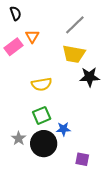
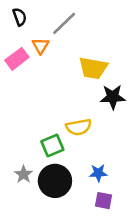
gray line: (75, 25) -> (64, 23), moved
yellow semicircle: (42, 84) -> (79, 127), moved
blue star: (63, 129) -> (98, 173), moved

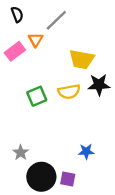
yellow semicircle: (79, 127) -> (69, 92), moved
green square: (52, 145) -> (37, 96), moved
black circle: (55, 181) -> (41, 177), moved
purple square: (104, 201) -> (68, 179), moved

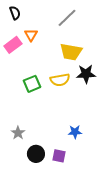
gray line: (56, 20) -> (67, 18), moved
black circle: (41, 177) -> (36, 154), size x0.7

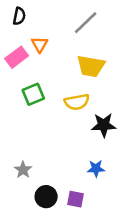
black semicircle: (15, 13) -> (19, 16), turned 32
black star: (86, 74) -> (104, 125), moved
green square: (32, 84) -> (33, 94), moved

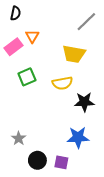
gray line: (86, 23) -> (86, 22), moved
blue star: (96, 168) -> (78, 137), size x1.5

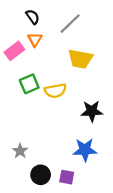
black semicircle: (15, 13) -> (33, 17), moved, turned -48
gray line: (86, 22) -> (70, 24), moved
yellow semicircle: (62, 83) -> (55, 91), moved

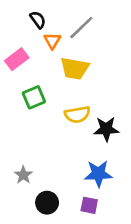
orange triangle: (35, 40) -> (52, 41), moved
yellow trapezoid: (80, 59) -> (75, 68), moved
yellow semicircle: (55, 91) -> (77, 114), moved
purple square: (67, 177) -> (89, 205), moved

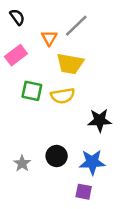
black semicircle: (38, 20) -> (17, 17), moved
green square: (34, 97) -> (32, 91), turned 35
yellow semicircle: (77, 114) -> (63, 96), moved
black circle: (47, 203) -> (57, 156), moved

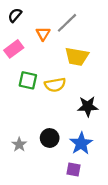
black semicircle: (17, 17) -> (15, 15), turned -104
yellow trapezoid: (70, 64) -> (77, 57), moved
blue star: (92, 162) -> (81, 143), turned -30

